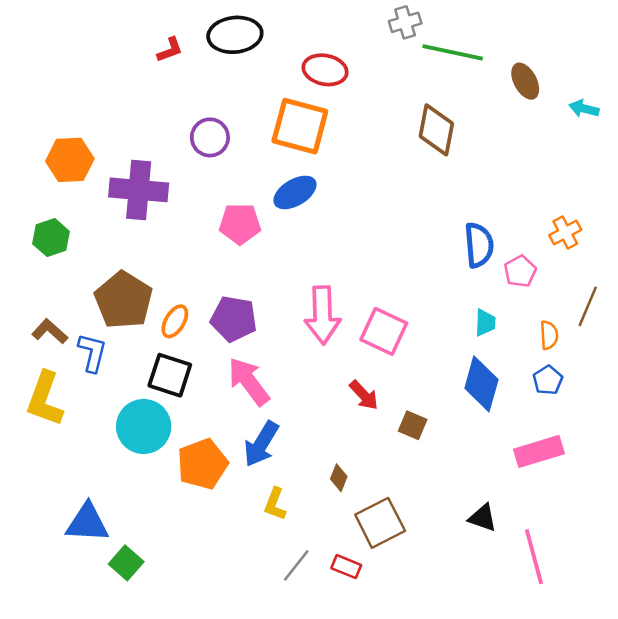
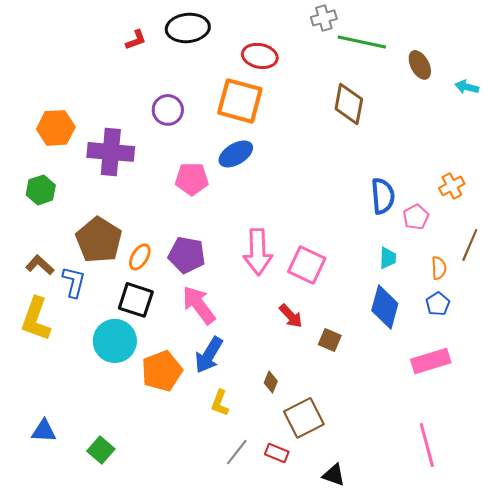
black triangle: (483, 518) -> (334, 475), moved
blue triangle: (87, 523) -> (44, 431), moved, size x0.7

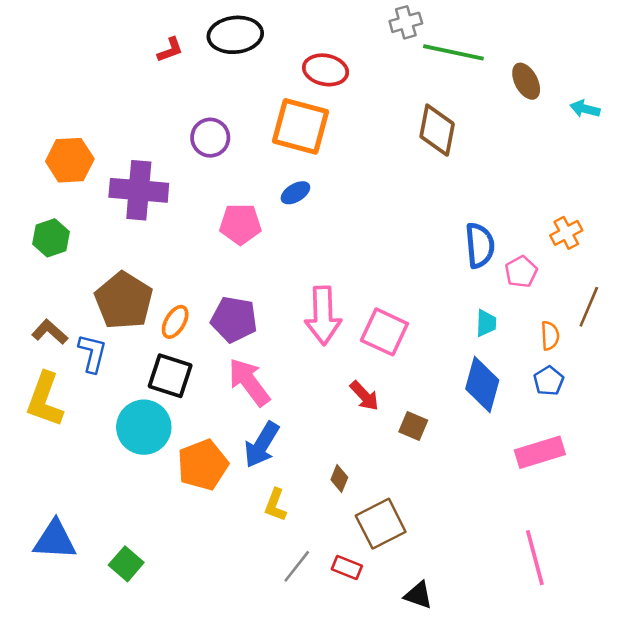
blue ellipse: (236, 154) -> (295, 193), size x0.7
blue triangle: (44, 431) -> (55, 540), size x1.4

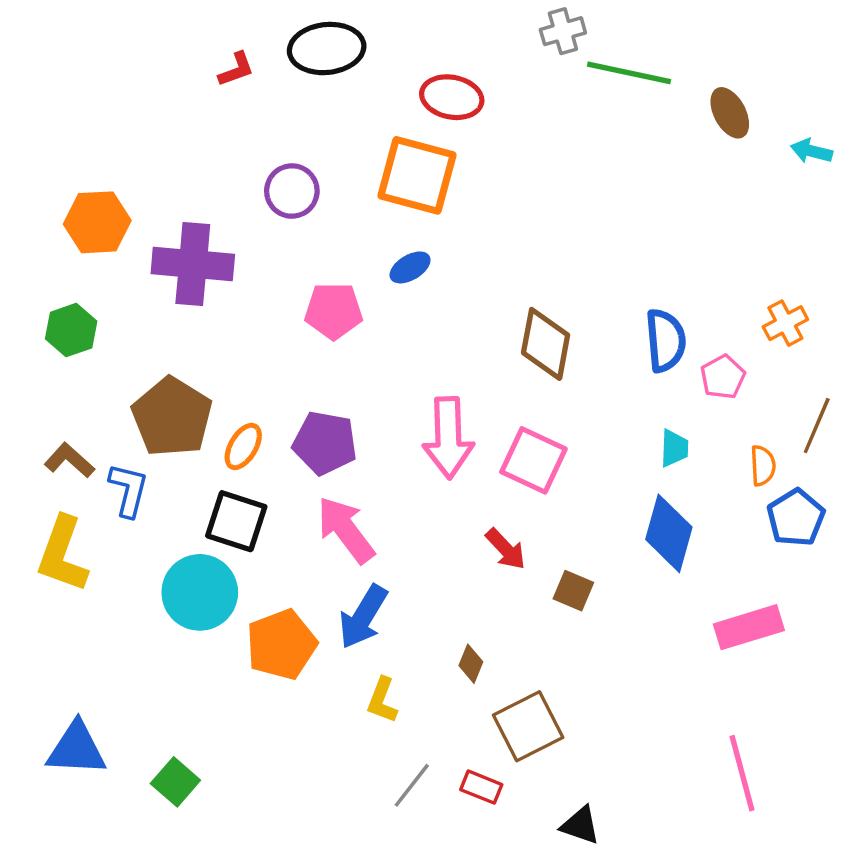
brown diamond: (437, 130) -> (546, 344), moved
blue pentagon: (549, 381) -> (796, 518), moved, size x1.4

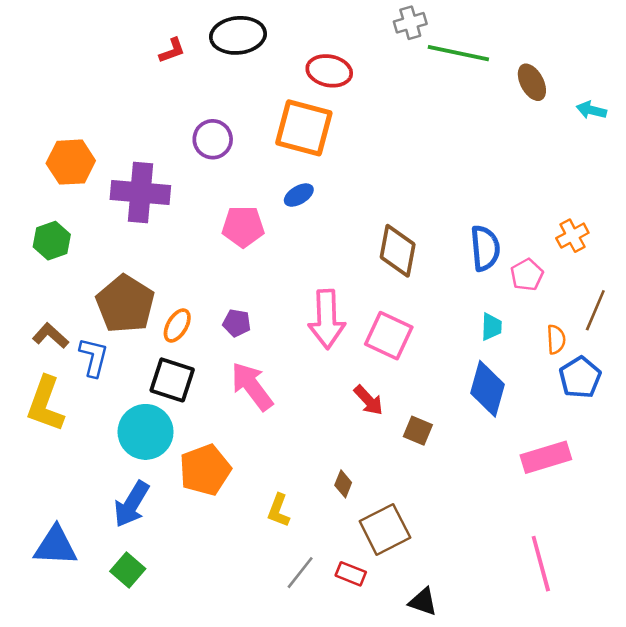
purple pentagon: (325, 443) -> (237, 323), size x0.6
blue arrow: (363, 617) -> (132, 504), moved

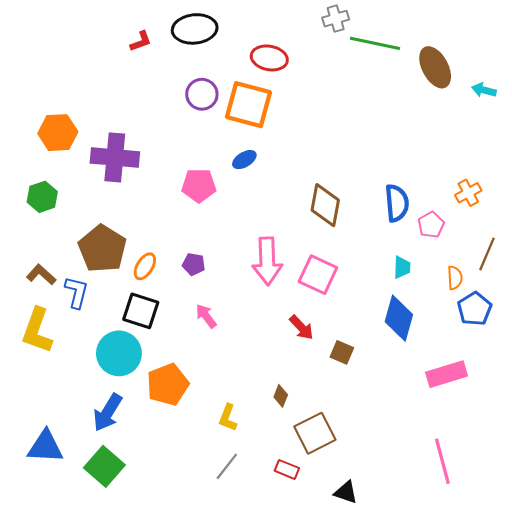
brown ellipse: (532, 82) -> (435, 67), size x1.4
purple circle: (213, 139) -> (202, 94), moved
pink arrow: (252, 386) -> (206, 316), size x0.6
green square: (128, 570) -> (104, 466), size x1.4
gray line: (300, 573) -> (227, 466), moved

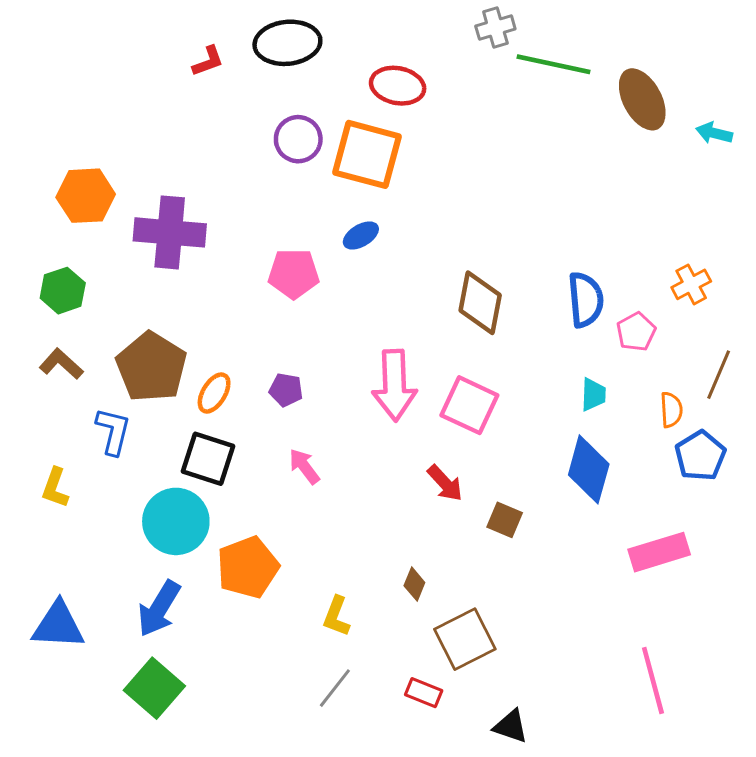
brown L-shape: (41, 275) -> (61, 364), moved
yellow L-shape: (37, 331) -> (55, 488), size x0.6
blue triangle: (45, 447) -> (58, 625), moved

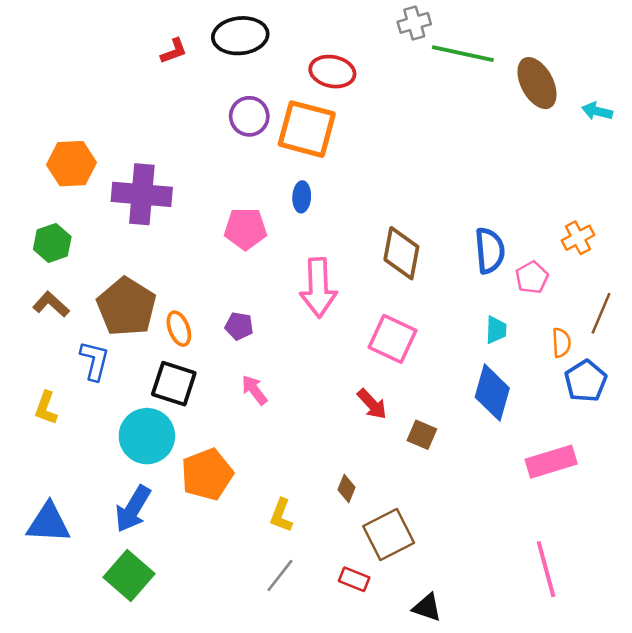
blue ellipse: (361, 235) -> (302, 197), turned -56
pink arrow: (395, 385) -> (318, 288), moved
orange ellipse: (214, 393) -> (179, 329), turned -52

